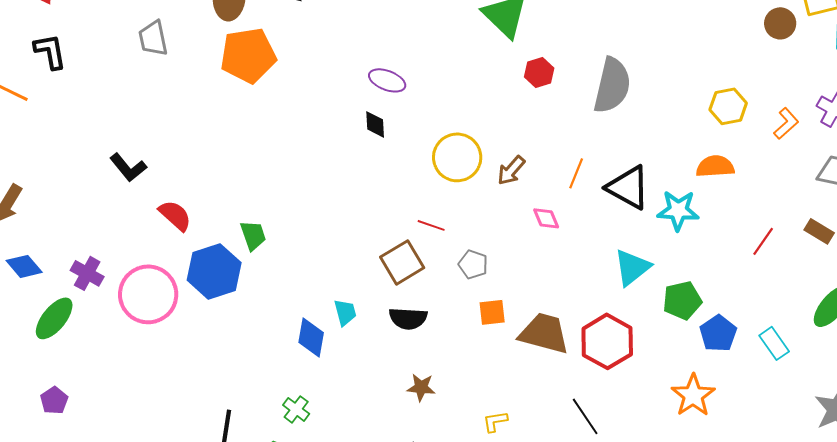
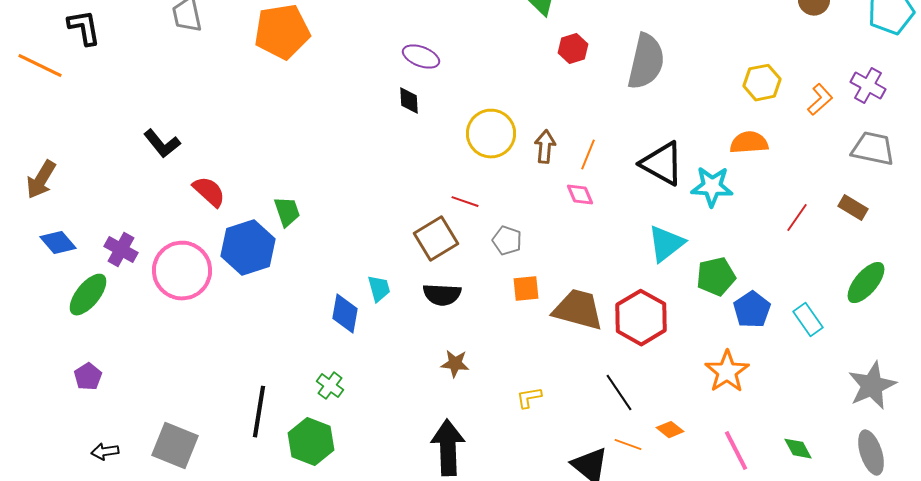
brown arrow: (511, 170) -> (545, 147), turned 144
orange line: (576, 173) -> (588, 155), moved

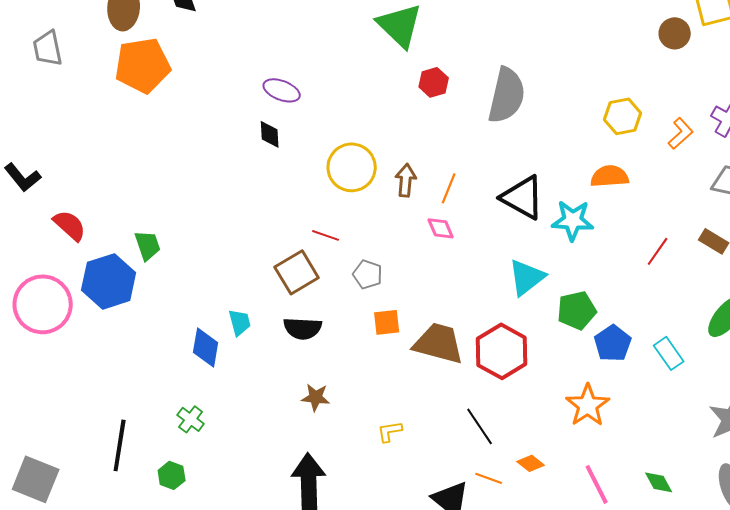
green hexagon: (311, 442) -> (172, 475), size x0.6

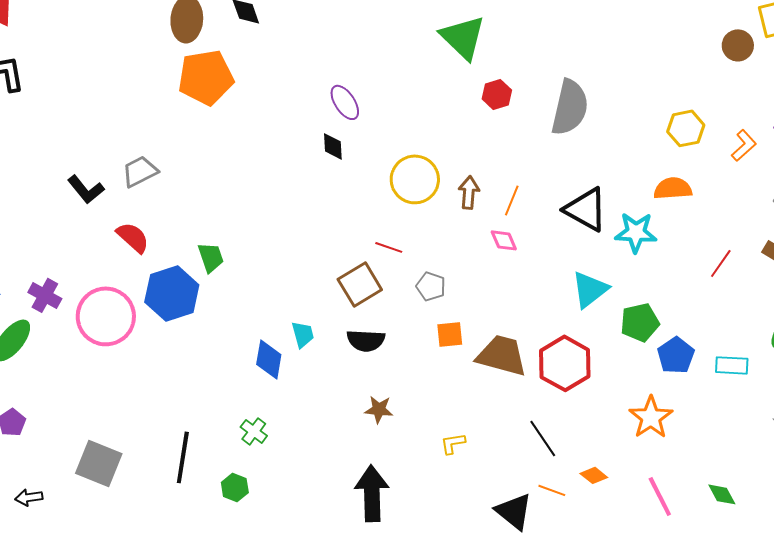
gray trapezoid: (48, 48) -> (140, 171), moved, turned 75
purple ellipse: (282, 90) -> (345, 102), turned 36
cyan rectangle: (669, 353) -> (732, 365), turned -52
gray square: (36, 479) -> (99, 463), moved

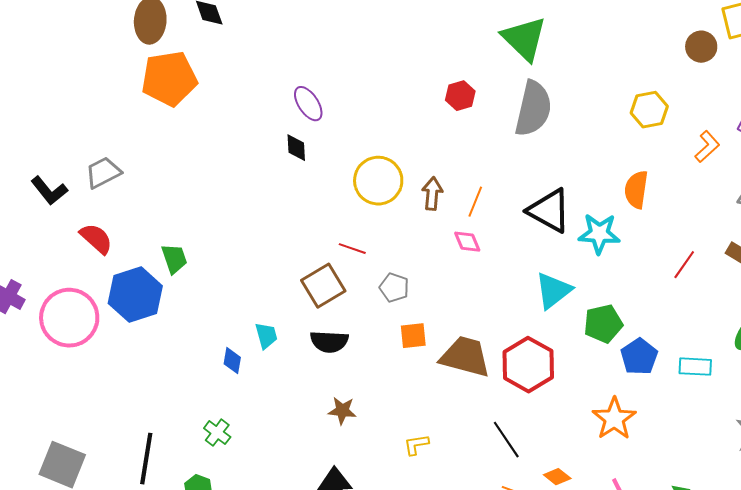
green triangle: (463, 37) -> (524, 39), moved
yellow hexagon: (686, 128) -> (649, 110), moved
orange semicircle: (673, 188) -> (636, 190), turned -78
blue diamond: (269, 359) -> (232, 361), size x0.7

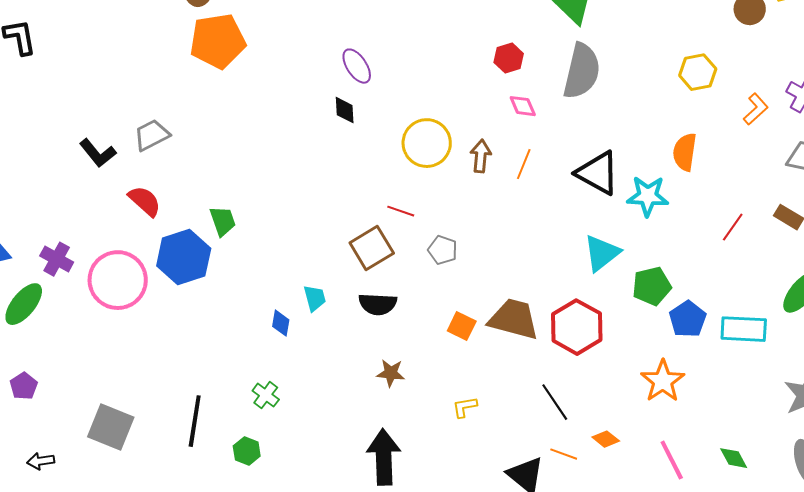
pink diamond: (467, 242) -> (523, 106), moved
orange square: (413, 336) -> (462, 326), moved, turned 32
cyan rectangle: (695, 367) -> (744, 329), size x1.4

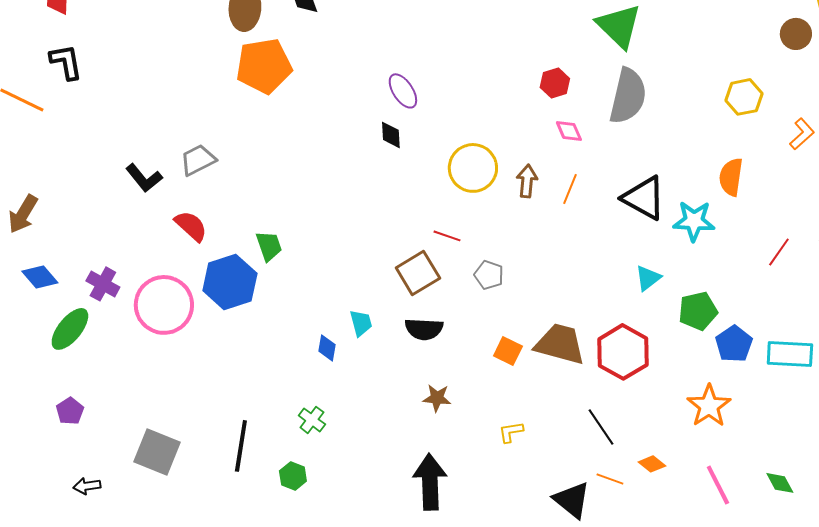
cyan triangle: (602, 253) -> (648, 278), size x0.7

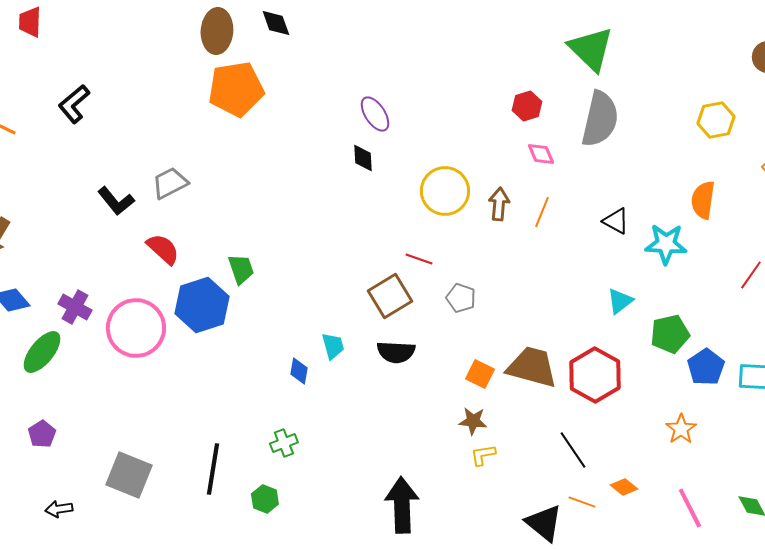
black L-shape: (66, 62) -> (74, 104), moved, turned -120
black triangle: (644, 198) -> (616, 221), size x0.6
brown star: (437, 398) -> (473, 421), moved
orange star: (709, 406) -> (681, 429), size x0.7
green cross: (312, 420) -> (284, 443), turned 32

